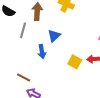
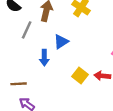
brown line: (24, 77) -> (19, 84), turned -40

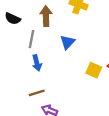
blue arrow: (44, 58) -> (37, 63), moved

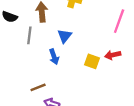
blue arrow: (37, 63) -> (54, 57), moved

